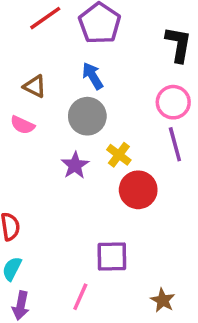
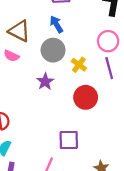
brown triangle: (35, 86) -> (19, 31), size x1.5
yellow cross: (119, 155) -> (79, 65), moved

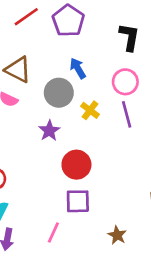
blue arrow: (56, 24) -> (78, 68), moved
red circle: (86, 97) -> (76, 165), moved

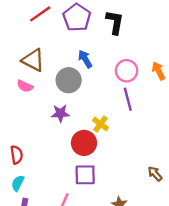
black L-shape: (129, 37) -> (115, 22), moved
yellow cross: (90, 110) -> (101, 124), moved
purple star: (49, 131) -> (60, 113), turned 30

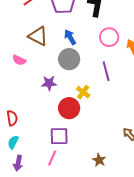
brown triangle: (33, 60) -> (38, 36), moved
pink circle: (127, 71) -> (109, 37), moved
gray circle: (69, 80) -> (69, 59), moved
purple square: (85, 175) -> (59, 136), moved

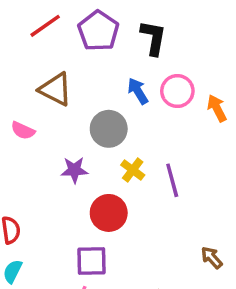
blue arrow: (70, 37) -> (138, 91), moved
purple line: (106, 71) -> (172, 180), moved
yellow cross: (83, 92) -> (133, 170), moved

